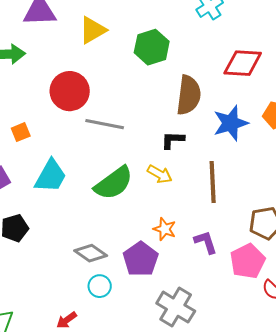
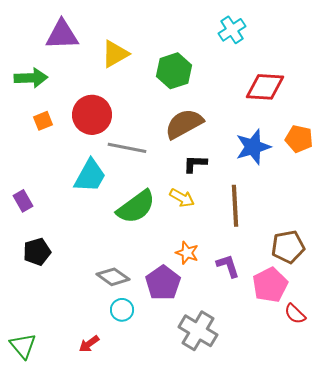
brown semicircle: (189, 95) -> (184, 124), moved, turned -126
orange square: (21, 132) -> (43, 121), moved
cyan trapezoid: (51, 176) -> (90, 176), moved

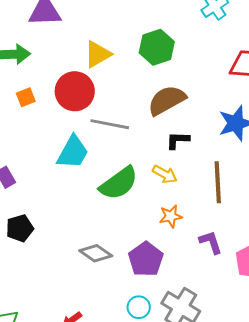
yellow triangle: (115, 54) -> (98, 54), moved
orange star: (187, 253) -> (171, 216), moved, turned -30
cyan circle: (122, 310) -> (139, 307), moved

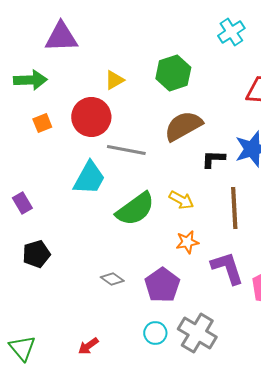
yellow triangle: (98, 54) -> (114, 80), size x0.7
black L-shape: (178, 140) -> (213, 159), moved
purple L-shape: (211, 242) -> (227, 268), size x1.4
gray diamond: (96, 253) -> (112, 279), size x0.7

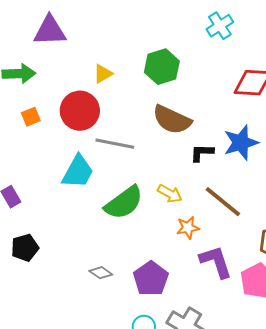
brown semicircle: (183, 126) -> (172, 120), turned -126
brown line: (234, 208) -> (223, 202), turned -48
orange star: (187, 242) -> (188, 228), moved

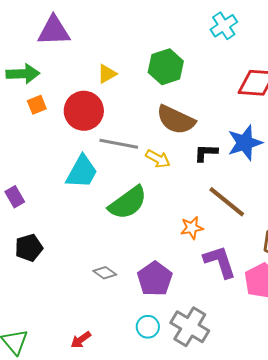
orange square: (31, 117) -> (37, 105), moved
yellow arrow: (170, 194) -> (158, 159), moved

